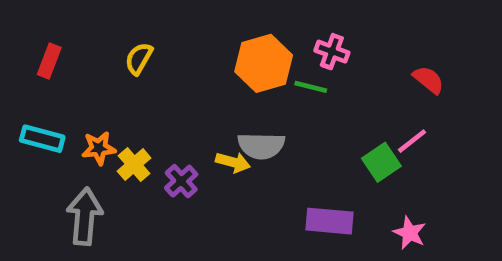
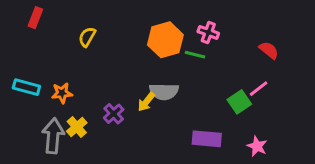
red rectangle: (49, 61) -> (35, 18), moved
yellow arrow: (233, 162) -> (146, 102), turned 114
yellow cross: (134, 165) -> (77, 127), moved

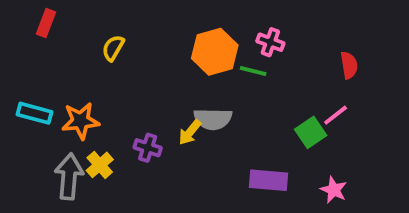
red semicircle: (269, 50) -> (349, 65), turned 42
orange star: (62, 93) -> (81, 121), size x1.4
purple cross: (114, 114) -> (148, 148), turned -30

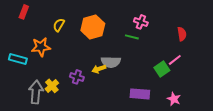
orange hexagon: (215, 52) -> (93, 27), moved
orange star: (81, 121) -> (41, 47), moved
yellow arrow: (190, 132) -> (99, 69), turned 32

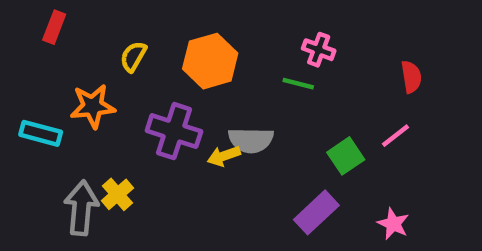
green square: (162, 69) -> (346, 156), moved
purple cross: (77, 77) -> (174, 131), moved, size x1.6
purple rectangle: (140, 94) -> (316, 212), turned -48

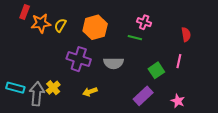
orange star: (93, 106) -> (41, 23), moved
cyan rectangle: (41, 133) -> (15, 88), moved
pink line: (395, 136) -> (179, 61), turned -40
yellow arrow: (224, 156) -> (90, 92), moved

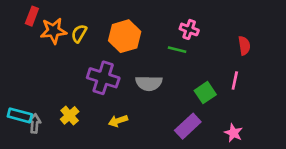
gray arrow: (37, 94) -> (35, 123), moved, size x0.6

